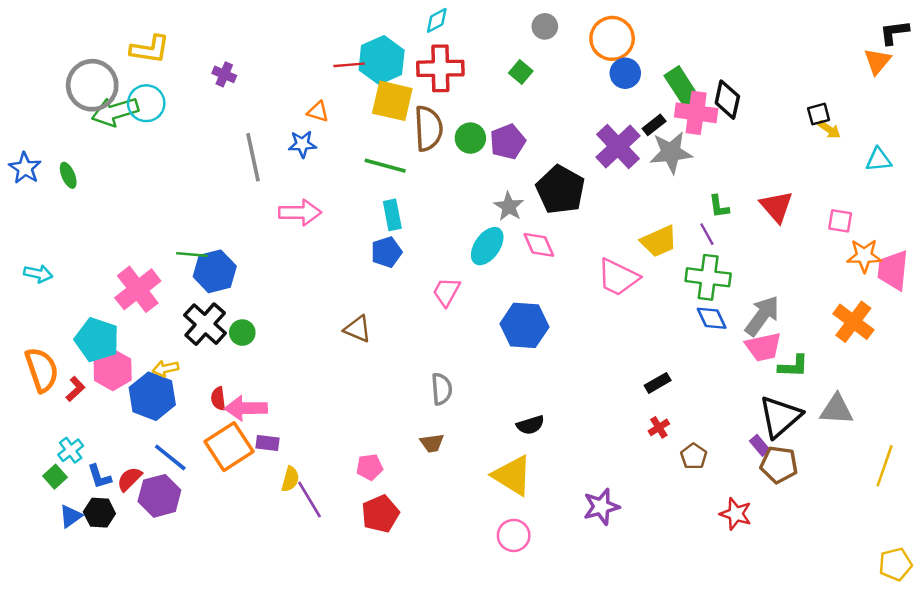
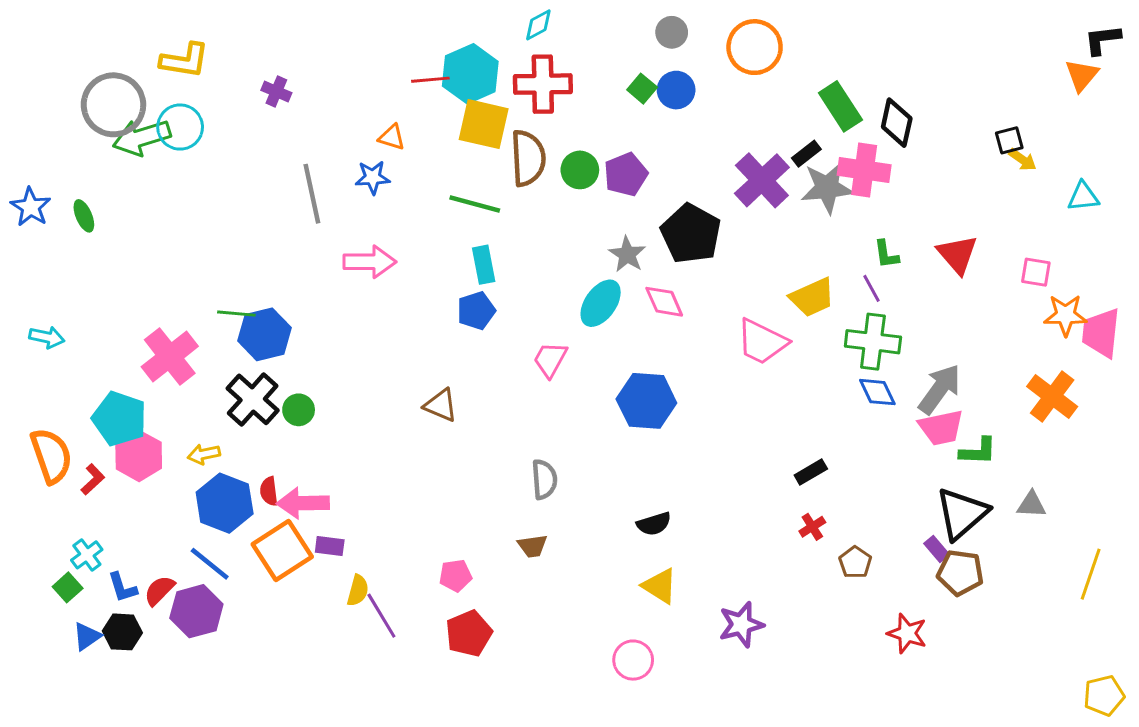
blue circle: (625, 73) -> (676, 90), moved
pink cross: (696, 113) -> (864, 170), moved
blue hexagon: (152, 396) -> (225, 503), moved
gray triangle: (837, 409) -> (1031, 505), size x0.7
yellow triangle: (512, 475) -> (660, 586), moved, size x0.7

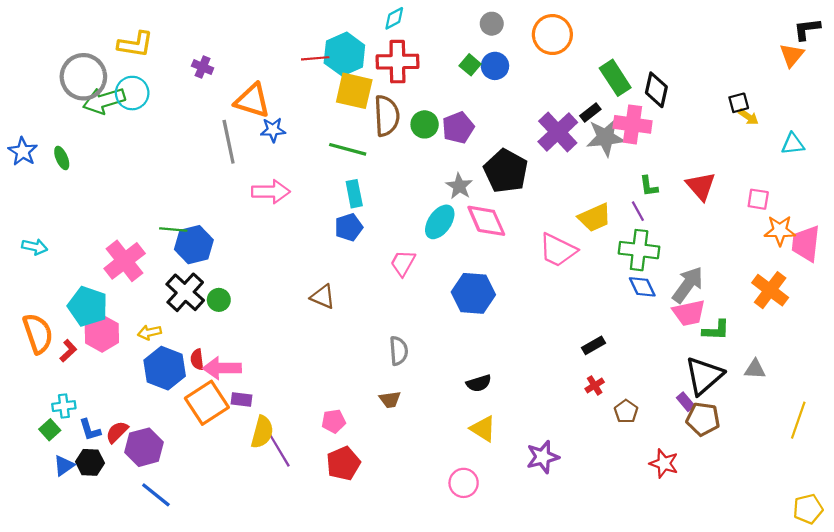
orange triangle: (392, 137) -> (252, 101), moved, size x1.8
pink diamond: (664, 302) -> (486, 221), size x1.4
cyan cross: (87, 555) -> (64, 406), turned 30
blue line: (210, 564) -> (156, 495), moved
yellow semicircle: (358, 590) -> (262, 432), size x1.4

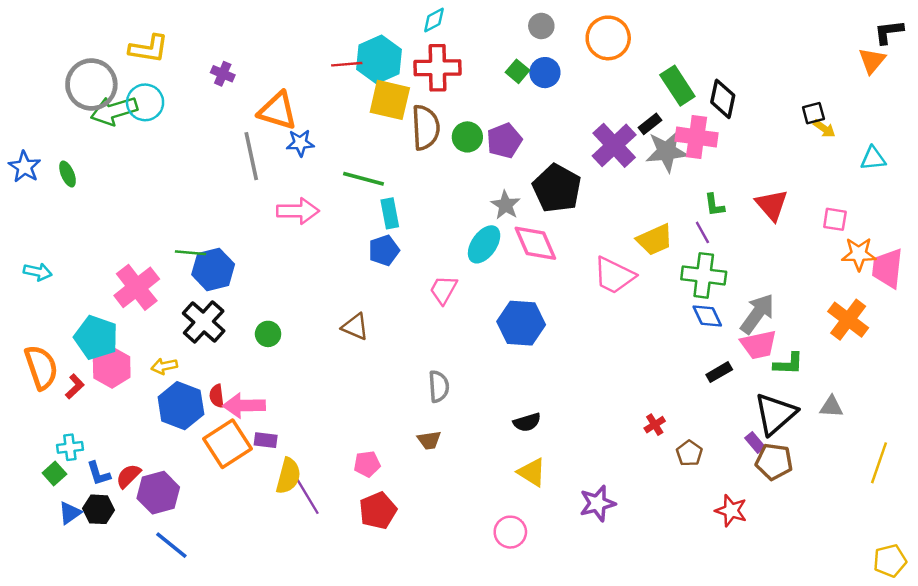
green line: (348, 149) -> (364, 179), moved
green circle: (219, 300) -> (268, 334), moved
black rectangle: (594, 345) -> (719, 372), moved

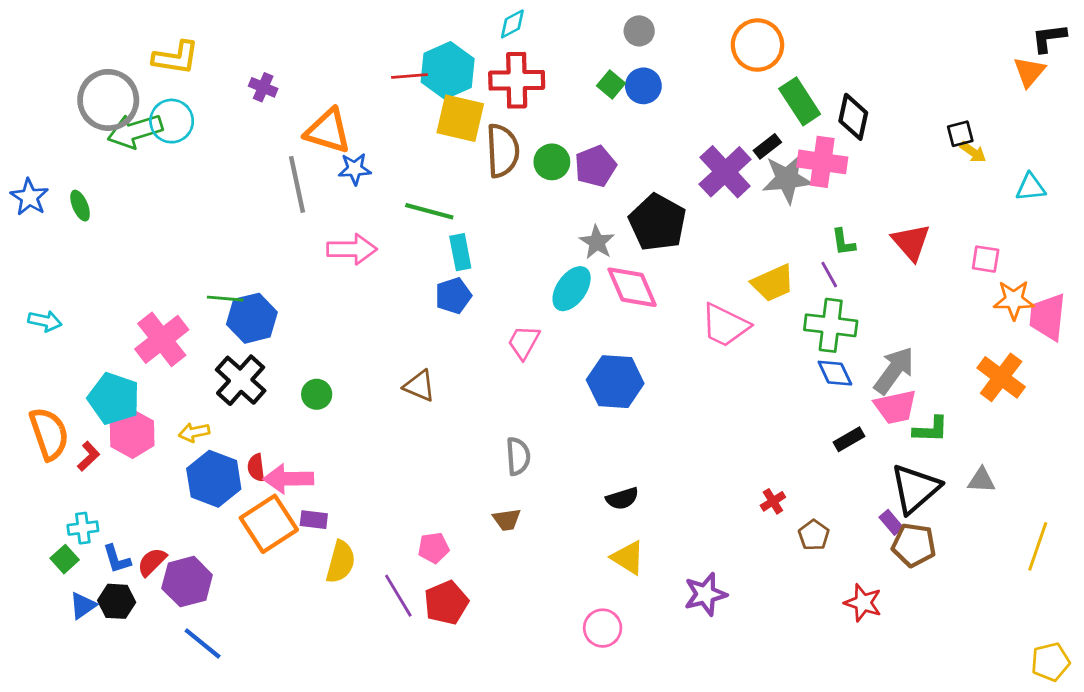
orange circle: (608, 38) -> (757, 45), moved
purple line: (307, 496) -> (398, 596), moved

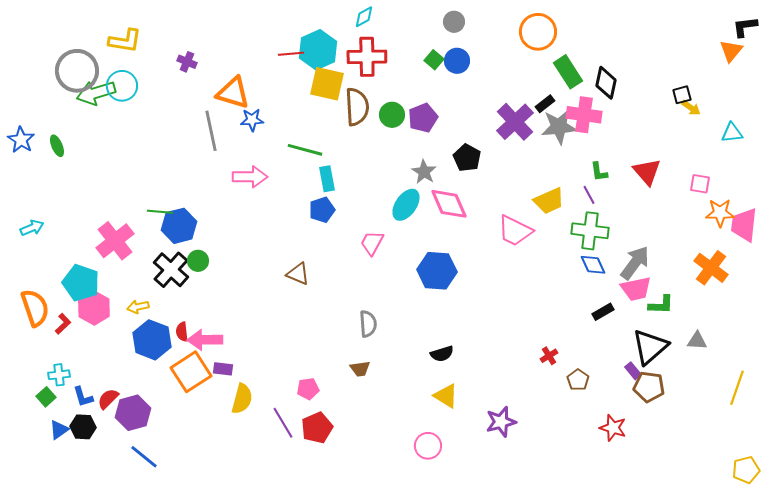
black pentagon: (657, 222) -> (467, 158), size x0.7
cyan arrow: (45, 321) -> (32, 228), turned -35
green circle: (317, 394) -> (198, 261), moved

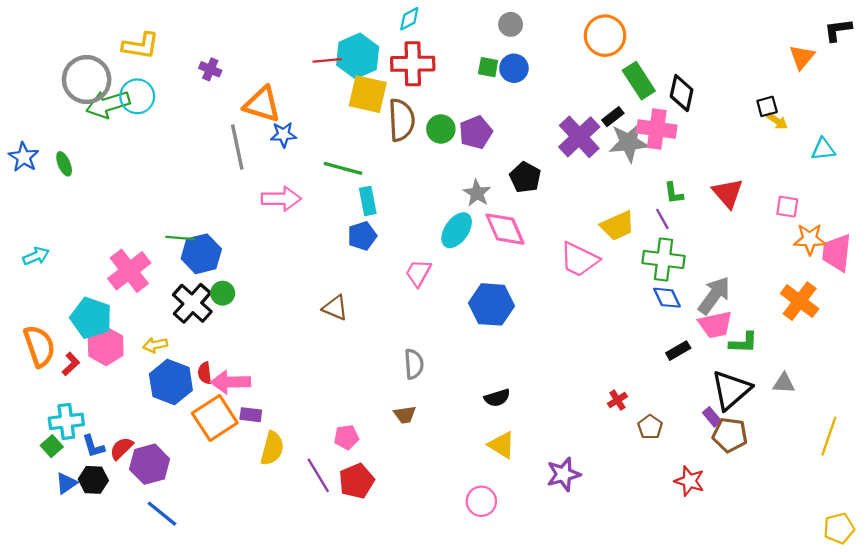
orange triangle: (731, 51) -> (802, 57), moved
green square: (434, 60) -> (488, 67), turned -30
cyan cross: (59, 375) -> (66, 421), size x1.4

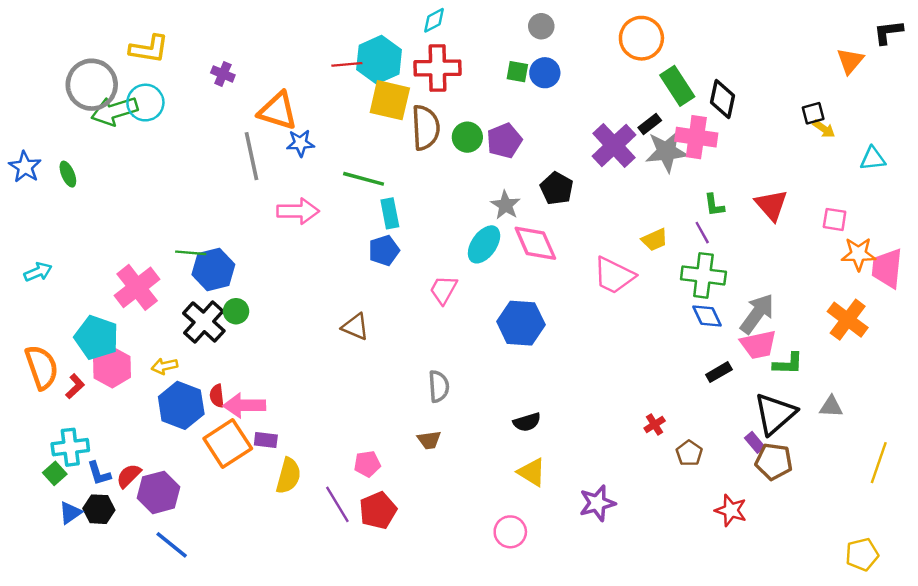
yellow trapezoid: (617, 226) -> (655, 240), size x0.7
yellow pentagon: (839, 528) -> (862, 554), moved

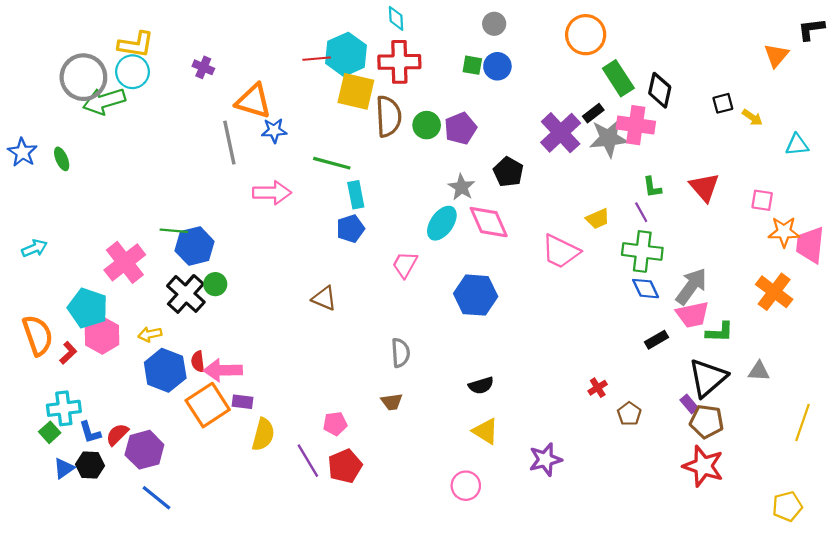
cyan diamond: (434, 20) -> (396, 18), turned -65
cyan circle: (145, 103) -> (132, 72), moved
black square: (813, 113) -> (723, 103), moved
red star: (731, 510) -> (703, 466), moved, size x1.4

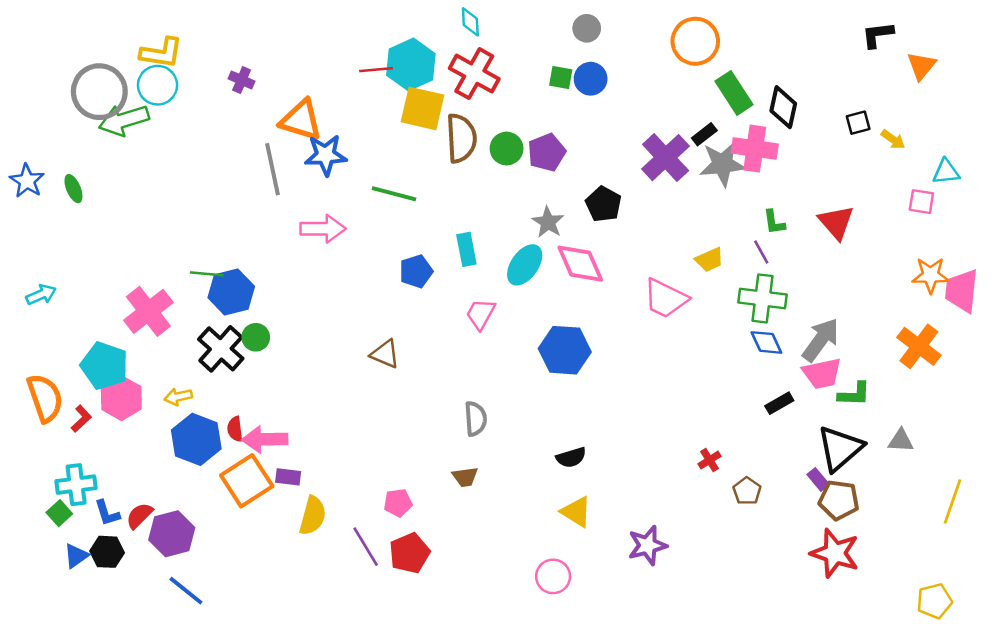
black L-shape: (811, 29) -> (878, 35), moved
red cross: (399, 62) -> (474, 74), turned 30
blue star: (274, 131) -> (326, 155), size x1.4
cyan rectangle: (356, 195) -> (466, 249), moved
pink square: (762, 200) -> (921, 202), moved

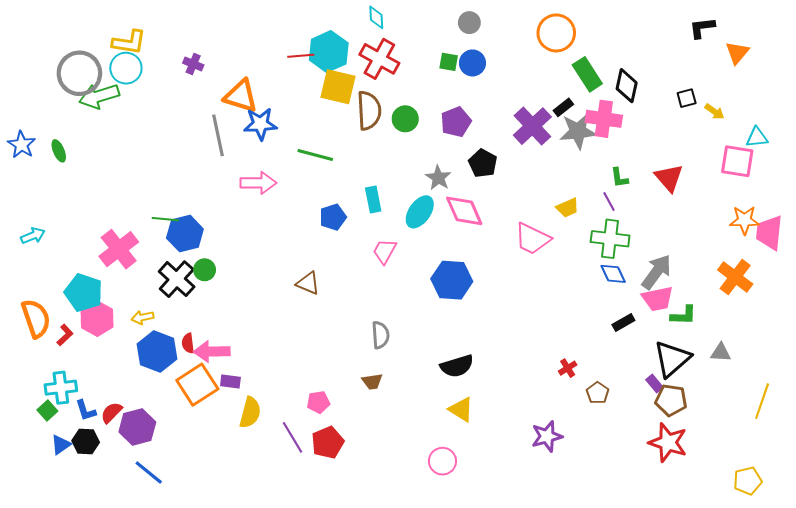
purple pentagon: (547, 152) -> (456, 122), moved
pink square: (921, 202) -> (737, 161), size x1.6
black semicircle: (571, 457) -> (457, 366), size x1.4
purple star: (647, 545) -> (547, 436), moved

